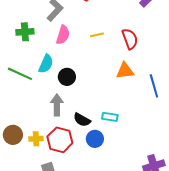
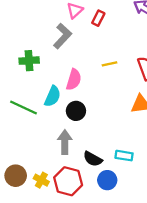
pink semicircle: (63, 35) -> (74, 80), moved
yellow cross: (36, 139) -> (41, 180), turned 32

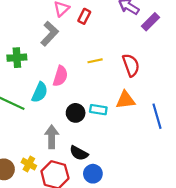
black circle: (76, 111) -> (76, 113), moved
cyan rectangle: (124, 156) -> (98, 110), moved
yellow cross: (41, 180) -> (29, 164), moved

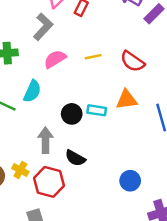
red semicircle: (131, 65) -> (133, 61), turned 145
pink semicircle: (60, 76) -> (55, 59), moved, turned -138
blue circle: (93, 174) -> (130, 181), moved

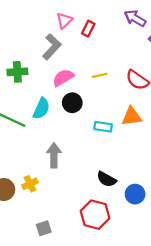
black circle: (72, 114) -> (72, 103), moved
black semicircle: (75, 158) -> (106, 179), moved
yellow cross: (20, 170) -> (30, 184), turned 35
red hexagon: (49, 182) -> (95, 215), moved

